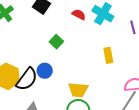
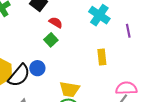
red semicircle: (79, 15) -> (56, 22), moved

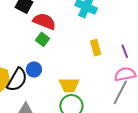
red semicircle: (56, 22) -> (44, 21), size x1.6
purple line: (128, 31) -> (125, 51), moved

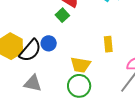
yellow rectangle: (96, 48) -> (108, 44), moved

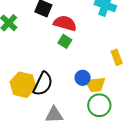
blue circle: (49, 43) -> (83, 78), moved

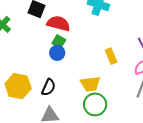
blue circle: (83, 78) -> (57, 53), moved
black semicircle: (43, 84) -> (48, 87), moved, size x0.7

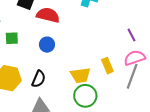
green square: (59, 42) -> (12, 38), moved, turned -32
yellow rectangle: (111, 56) -> (107, 66), moved

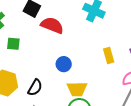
blue circle: (47, 45) -> (64, 64), moved
yellow rectangle: (107, 66) -> (109, 56), moved

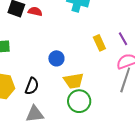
red semicircle: (52, 25) -> (35, 11), moved, size x0.6

